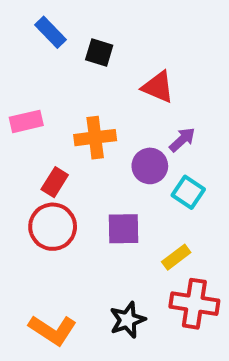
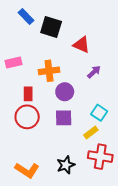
black square: (99, 53) -> (51, 27), size x1.5
purple circle: (150, 166) -> (65, 92), moved
red rectangle: (55, 182) -> (28, 94), turned -32
cyan square: (188, 192) -> (99, 113), moved

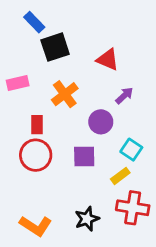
black square: (51, 27) -> (55, 47), moved, turned -35
orange cross: (49, 71) -> (65, 94), turned -30
purple circle: (65, 92) -> (101, 122), moved

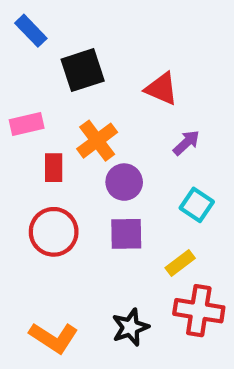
blue rectangle: (34, 22) -> (31, 31), moved
purple circle: (101, 122) -> (124, 182), moved
red rectangle: (37, 125) -> (54, 168), moved
cyan square: (131, 150) -> (197, 205), moved

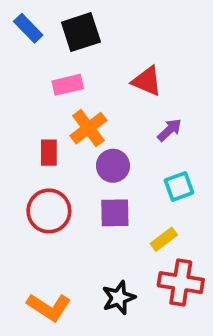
black square: (83, 70) -> (81, 32), moved
pink rectangle: (27, 124) -> (68, 85), moved
cyan square: (197, 205) -> (179, 186), turned 36

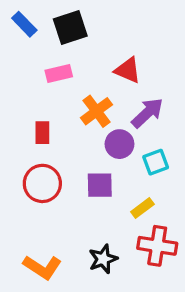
orange cross: (88, 128) -> (97, 111), moved
purple arrow: (169, 130) -> (147, 113), size x1.5
purple circle: (113, 166) -> (119, 144), moved

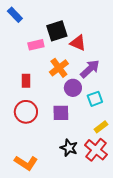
black square: (70, 28) -> (57, 31), moved
yellow rectangle: (142, 208) -> (101, 127), moved
red cross: (157, 246) -> (96, 150), turned 30
black star: (103, 259) -> (69, 148), moved, turned -30

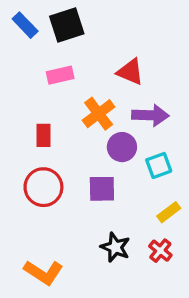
black square: (57, 31) -> (67, 25), moved
purple arrow: (90, 69) -> (150, 115), turned 45
red cross: (96, 150) -> (160, 251), size x0.6

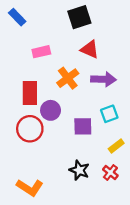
black square: (67, 25) -> (79, 17), moved
red rectangle: (43, 135) -> (30, 93), size x1.5
purple circle: (122, 147) -> (51, 110), moved
purple square: (102, 189) -> (83, 126), moved

